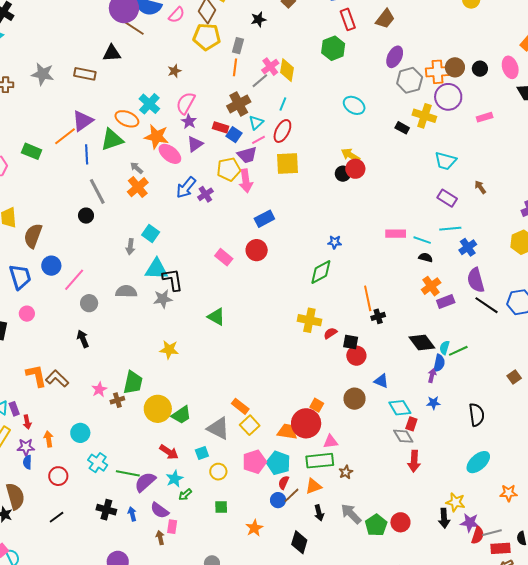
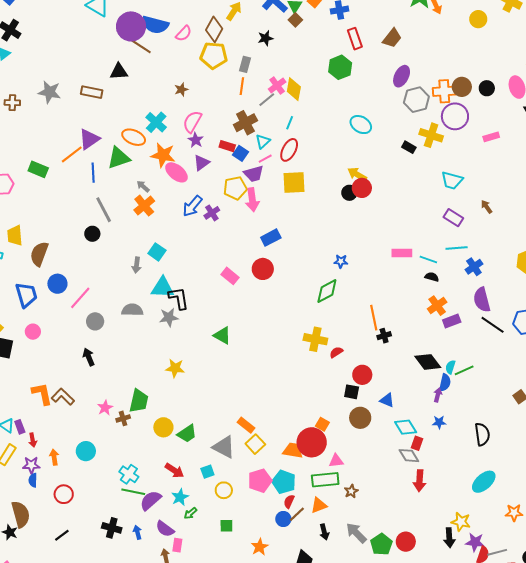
black square: (351, 342) -> (352, 392), moved
yellow circle: (158, 409) -> (163, 427), size x0.7
cyan cross: (98, 463) -> (129, 474), moved

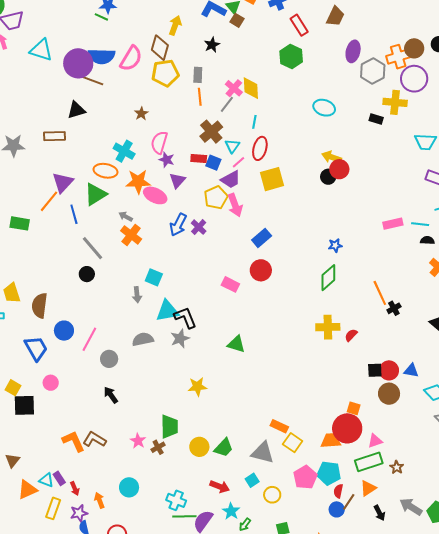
pink semicircle: (184, 33) -> (131, 58), size x1.5
red circle: (362, 375) -> (389, 370), moved

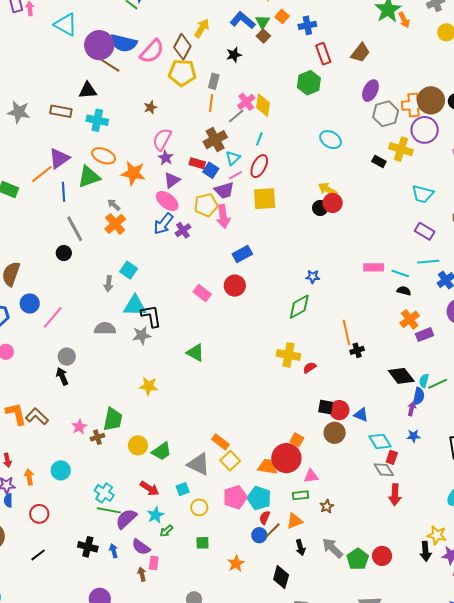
brown circle: (414, 48) -> (431, 100), size x1.4
cyan cross: (124, 151) -> (97, 120), moved, turned -30
pink ellipse: (155, 195) -> (167, 201), moved
gray circle: (109, 359) -> (67, 357), moved
green rectangle: (369, 462) -> (301, 495), size x0.6

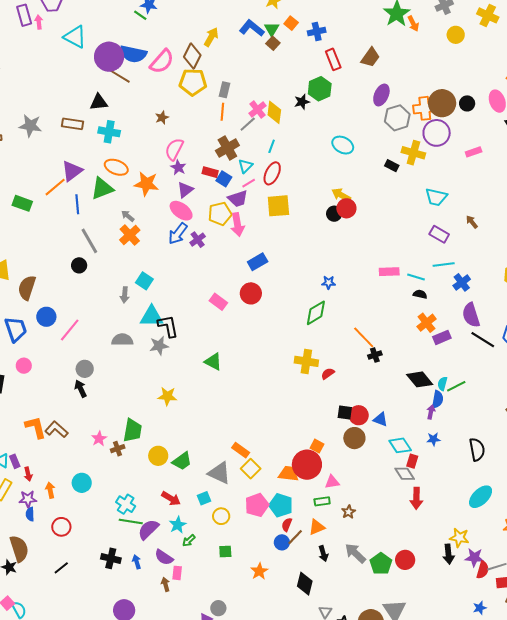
black star: (234, 55) -> (302, 102), moved
orange line: (346, 332) -> (364, 337), turned -30

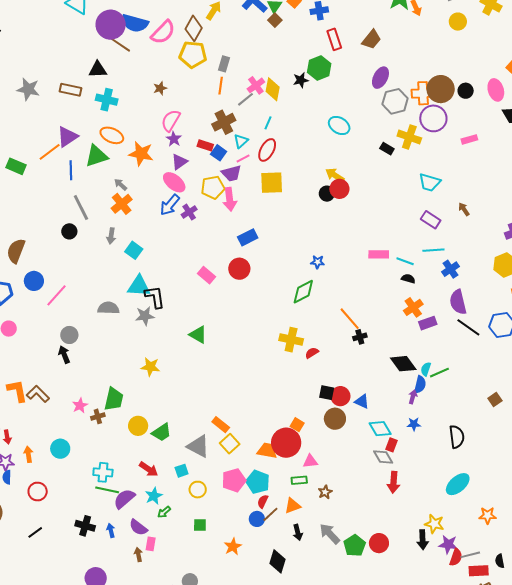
gray arrow: (125, 295) -> (111, 236), moved
cyan cross: (126, 504) -> (103, 472), turned -30

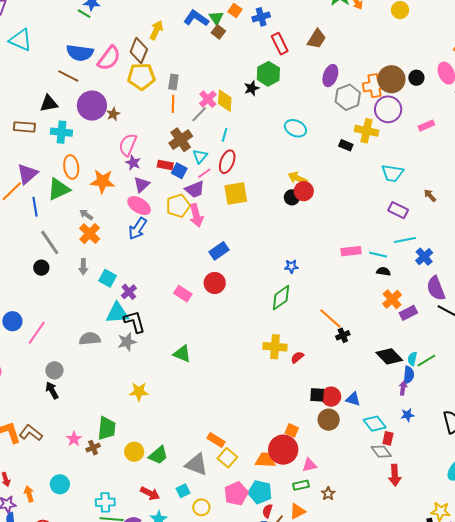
purple circle: (111, 25) -> (92, 106), moved
orange ellipse: (112, 135) -> (71, 167), turned 65
purple cross: (189, 212) -> (129, 292), moved

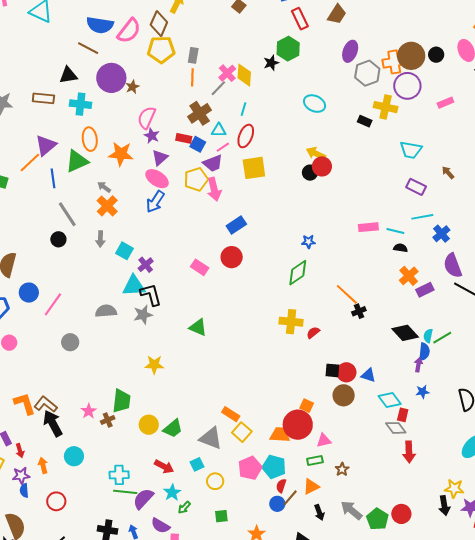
cyan triangle: (200, 156) -> (219, 130), turned 49
black arrow: (52, 390) -> (53, 423), moved, size x1.5

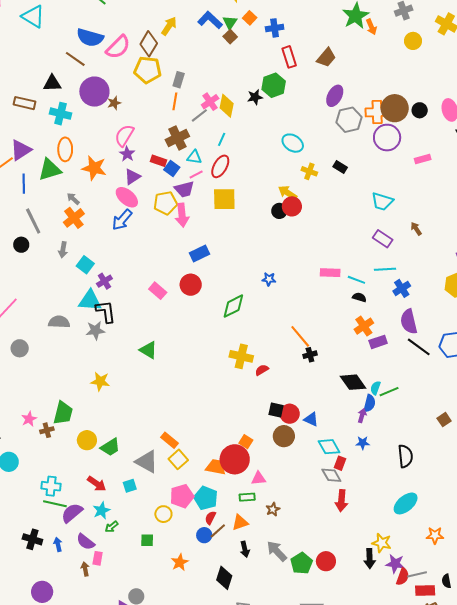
yellow cross: (386, 107) -> (309, 171), moved, size x0.7
green diamond: (298, 273) -> (233, 306), moved
yellow circle: (215, 481) -> (163, 514), moved

